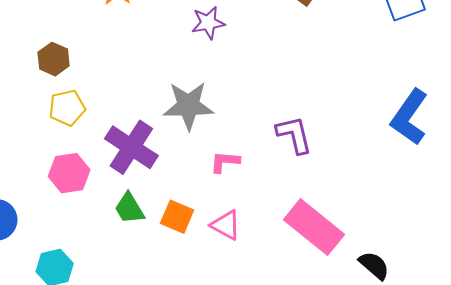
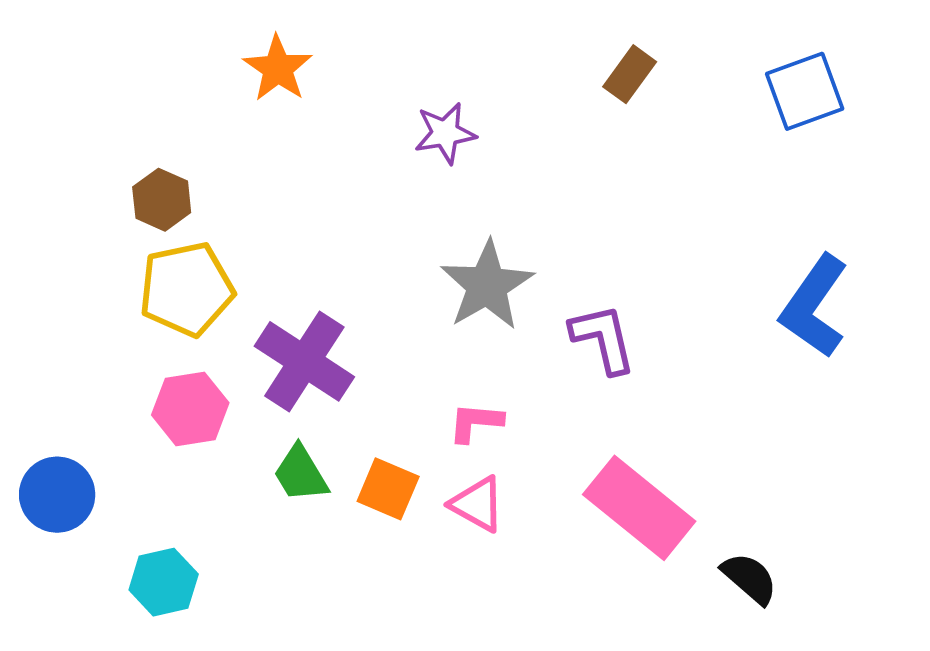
gray star: (188, 106) -> (487, 285), moved, turned -30
yellow pentagon: (67, 108) -> (186, 289), size x1.4
pink L-shape: (225, 162) -> (476, 422), moved

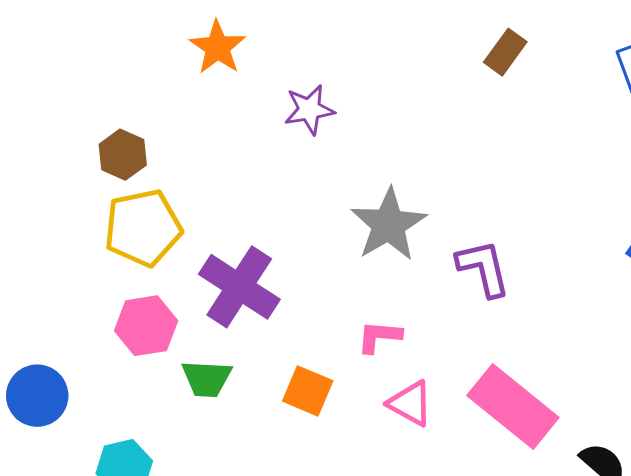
purple star: (445, 133) -> (309, 110), moved
green trapezoid: (301, 474) -> (207, 379), moved, turned -56
pink triangle: (477, 504) -> (410, 403), moved

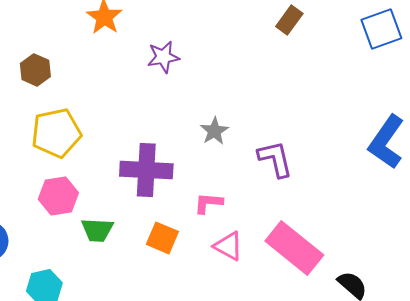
brown hexagon: (123, 155) -> (35, 70), moved
gray star: (389, 225) -> (214, 131), size x0.6
purple cross: (239, 287) -> (146, 170), moved, turned -30

